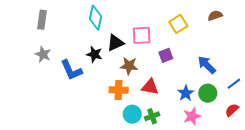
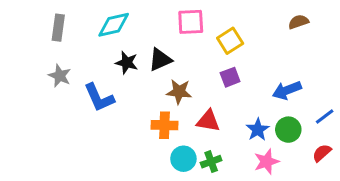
cyan diamond: (95, 18) -> (114, 25), moved, turned 65
yellow square: (178, 24) -> (230, 41), moved
pink square: (142, 35) -> (191, 22), moved
black star: (94, 54) -> (127, 63), moved
blue arrow: (207, 65) -> (287, 90), turned -66

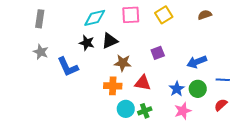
cyan diamond: (114, 25) -> (95, 18), moved
yellow square: (230, 41) -> (164, 15), moved
blue line: (325, 116) -> (223, 80), turned 40

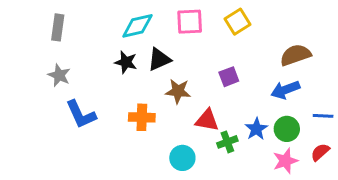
brown semicircle: (205, 15) -> (295, 55), moved, size x1.5
blue L-shape: (68, 67) -> (81, 114), moved
orange cross: (113, 86) -> (142, 117), moved
green cross: (145, 111) -> (227, 142), moved
pink star: (183, 111) -> (285, 161), moved

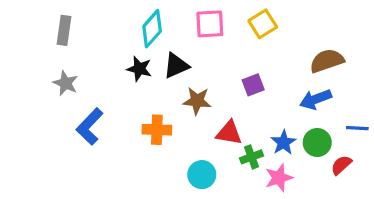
cyan diamond: (137, 26) -> (152, 29), turned -36
blue L-shape: (81, 114) -> (90, 126), turned 68
red semicircle: (320, 152) -> (341, 165), moved
pink star: (285, 161) -> (279, 178), moved

